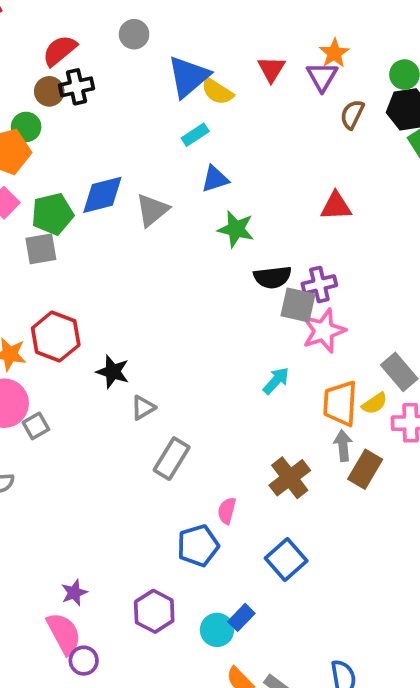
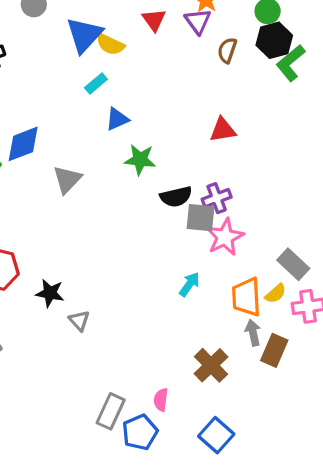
gray triangle: (152, 210) -> (67, 179), moved
gray triangle: (143, 408) -> (79, 321), turned -35
gray rectangle: (172, 459) -> (111, 411), moved

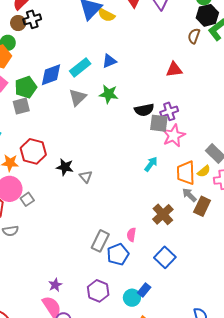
brown semicircle: (227, 50) -> (194, 36), moved
cyan rectangle: (96, 83) -> (80, 67), moved, size x1.5
green star: (140, 160) -> (109, 94), moved
gray triangle: (79, 321) -> (86, 177), moved
gray arrow: (253, 333) -> (189, 195), turned -35

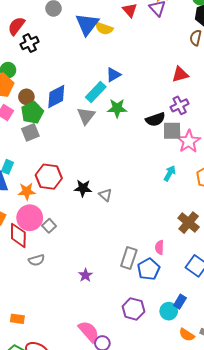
brown circle: (18, 23) -> (26, 97), moved
cyan rectangle: (80, 67) -> (96, 92), moved
purple cross: (169, 111) -> (180, 105), moved
purple star: (55, 285) -> (85, 275), moved

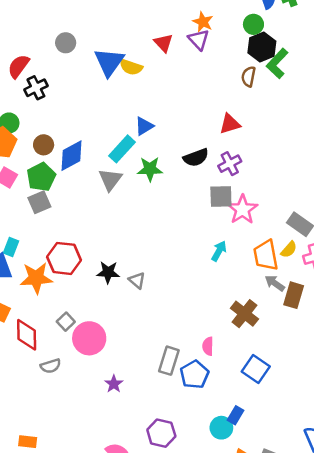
brown circle: (26, 97) -> (44, 145), moved
black semicircle: (155, 119) -> (196, 158), moved
orange star: (27, 191) -> (36, 278), size x1.4
pink circle: (30, 218) -> (89, 338), moved
purple hexagon: (133, 309) -> (161, 433), moved

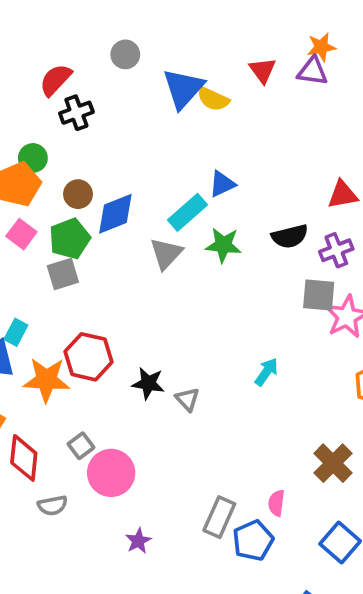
orange star: (203, 22) -> (321, 47), turned 30
purple triangle: (199, 40) -> (313, 71), turned -45
cyan arrow: (219, 251) -> (266, 372), moved

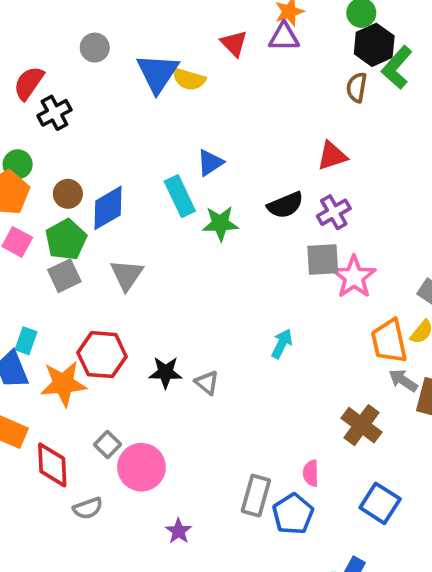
cyan rectangle: (188, 212) -> (180, 196), turned -66
gray triangle: (166, 253) -> (127, 275), moved

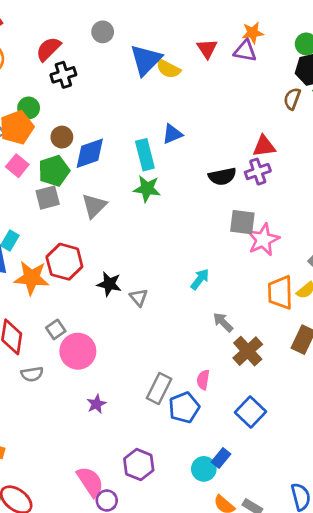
purple cross: (334, 212) -> (258, 172), moved
green star: (220, 223) -> (147, 189), moved
gray arrow: (403, 380) -> (223, 322), moved

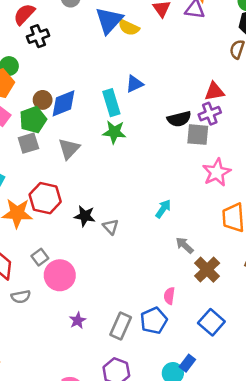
brown circle: (62, 137) -> (43, 100), moved
gray square: (242, 222) -> (198, 135), moved
gray rectangle: (159, 389) -> (121, 326), moved

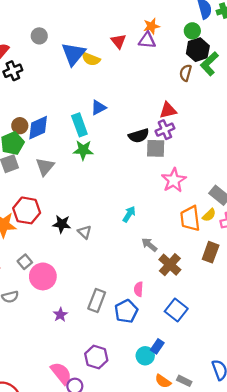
gray rectangle: (121, 326) -> (97, 300), moved

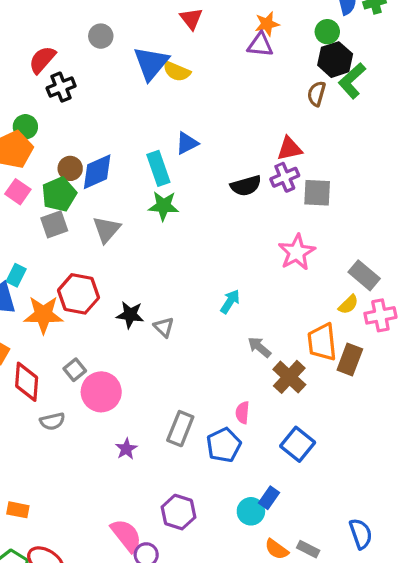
red triangle: (118, 41) -> (191, 19), moved
gray square: (156, 148) -> (317, 193), moved
orange trapezoid: (190, 218) -> (322, 342), moved

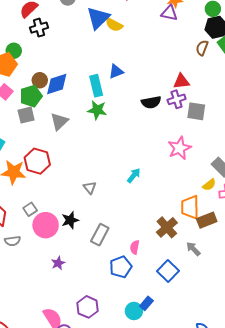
black star: (130, 315) -> (70, 220), moved, turned -30
gray arrow: (259, 347) -> (193, 249), moved
brown rectangle: (350, 360) -> (207, 220), turned 42
gray rectangle: (180, 429) -> (100, 235), moved

